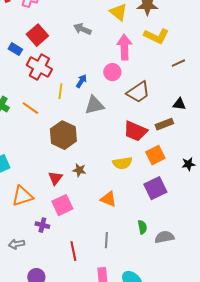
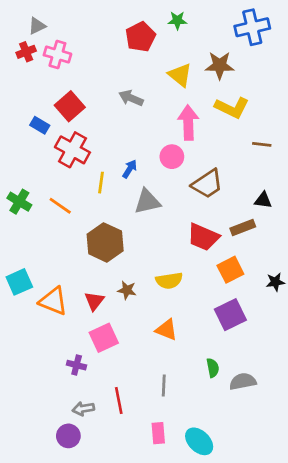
brown line: (178, 63) -> (262, 144), turned 32
yellow semicircle: (122, 163) -> (169, 281), moved
orange triangle: (22, 196) -> (53, 301), moved, turned 40
gray arrow: (16, 244) -> (83, 409), moved

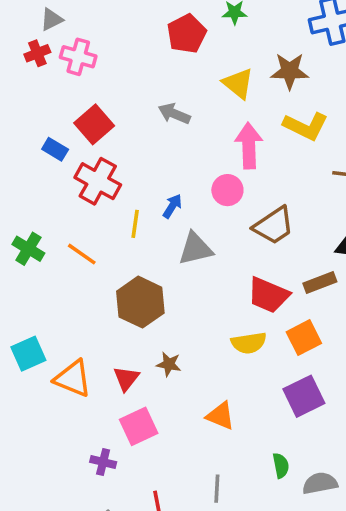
yellow semicircle: (169, 281) -> (249, 343), moved

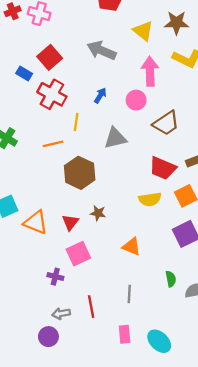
gray arrow: (174, 114) -> (102, 50), size x1.4
blue arrow: (172, 206) -> (100, 95), moved
orange line: (82, 254) -> (53, 144), moved, turned -48

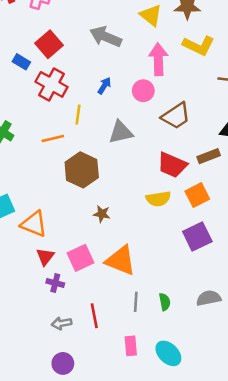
red triangle: (70, 222) -> (45, 257), moved
orange triangle: (131, 247) -> (121, 260), moved, size x1.5
green semicircle: (171, 279) -> (165, 302), moved
purple circle: (48, 337) -> (63, 363), moved

